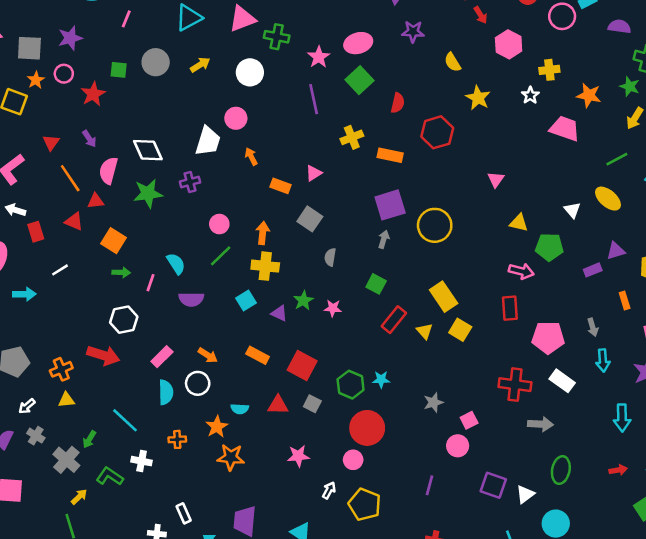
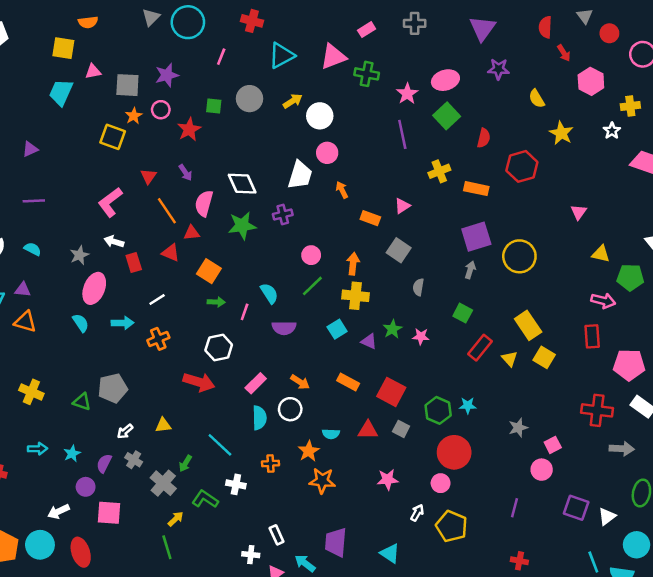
white circle: (250, 72) -> (320, 116), moved
orange cross: (61, 369) -> (158, 339), moved

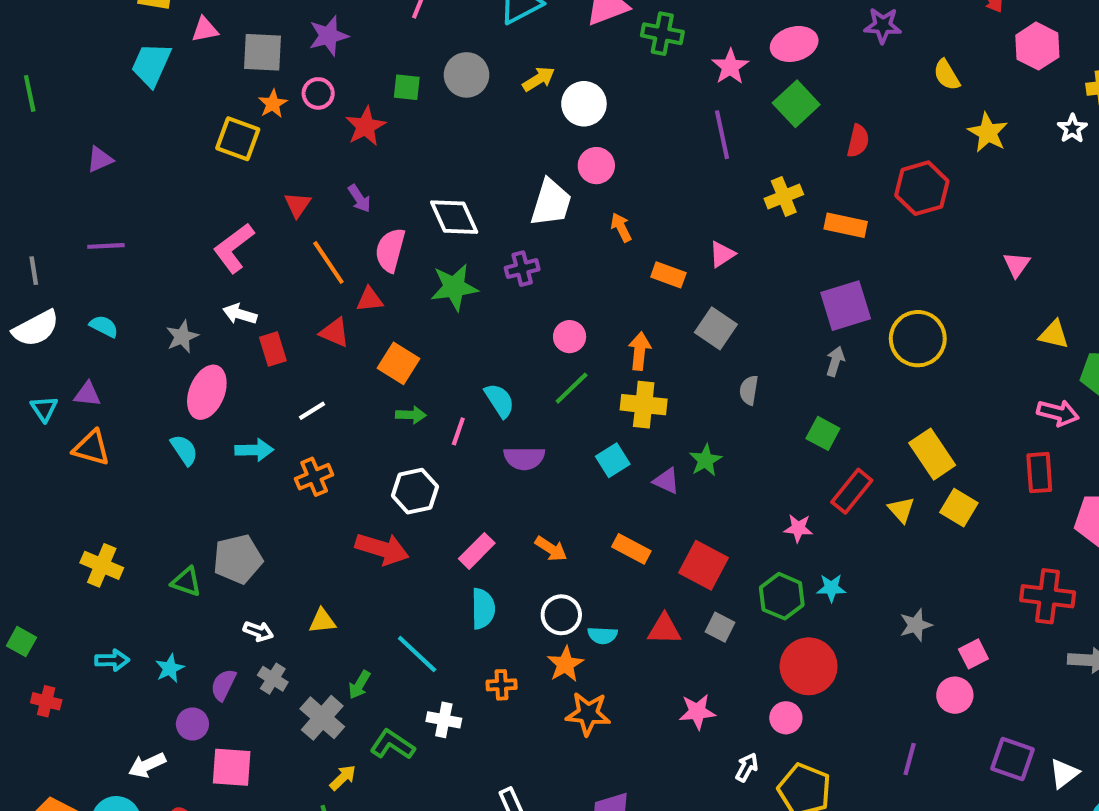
pink star: (421, 336) -> (798, 528), moved
white circle: (290, 409) -> (561, 615), moved
white arrow: (125, 431) -> (258, 631), turned -119

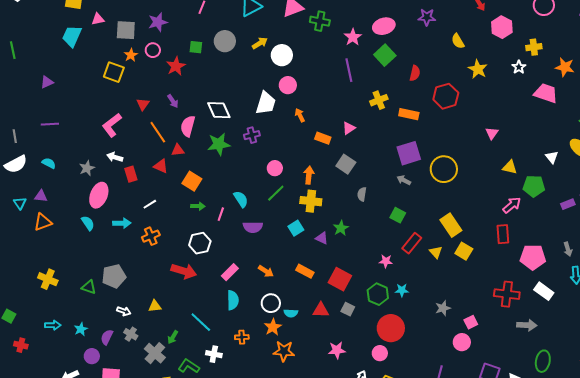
gray arrow: (835, 361) -> (404, 180), turned -80
pink arrow: (1058, 413) -> (512, 205), turned -54
orange triangle: (91, 448) -> (43, 222), turned -36

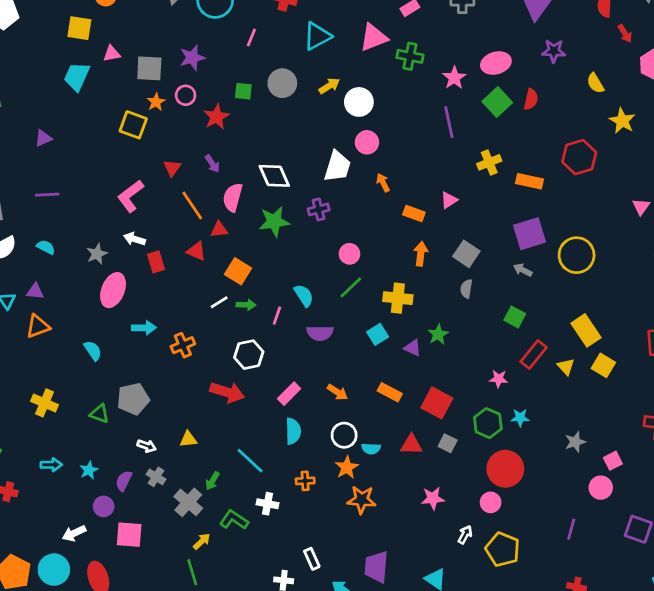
red semicircle: (415, 73) -> (531, 99), moved
gray square: (346, 164) -> (466, 254), moved
orange arrow: (309, 175) -> (421, 254), moved
white line: (150, 204) -> (219, 302), moved
cyan semicircle: (88, 223) -> (93, 351), moved

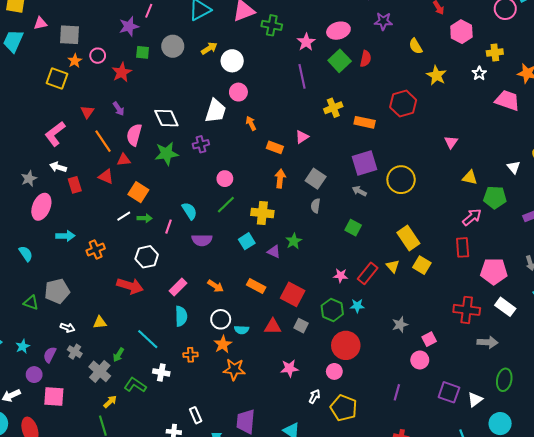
purple star: (192, 58) -> (129, 26), moved
red rectangle: (534, 355) -> (368, 273), moved

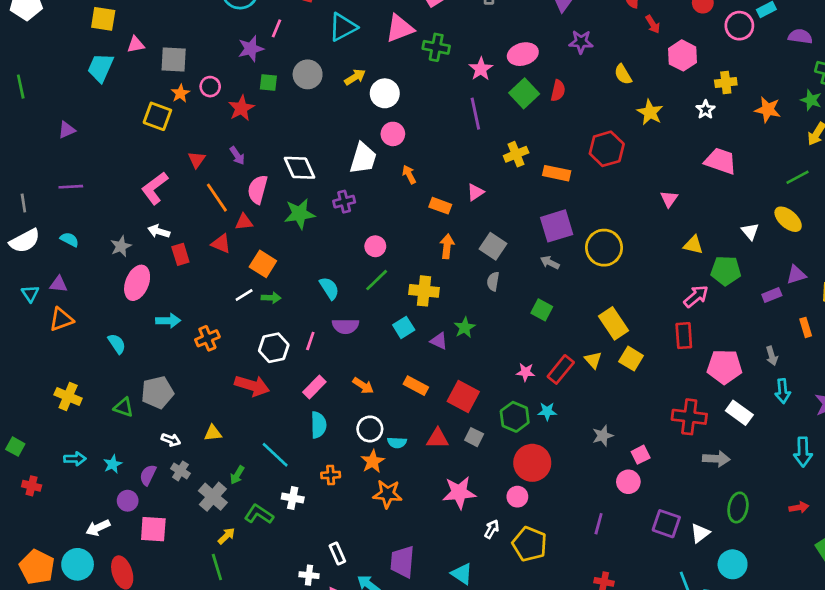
pink trapezoid: (507, 100) -> (720, 161), moved
pink line: (169, 227) -> (310, 341), moved
pink star: (289, 368) -> (459, 493), size x1.4

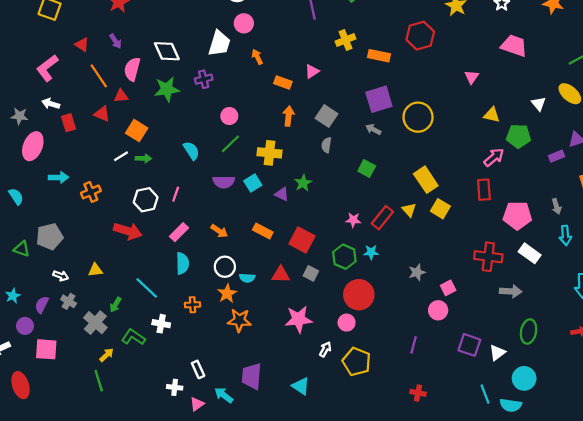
red triangle: (197, 160) -> (82, 45), turned -32
gray star: (121, 246) -> (19, 116), turned 30
purple semicircle: (346, 326) -> (224, 182), moved

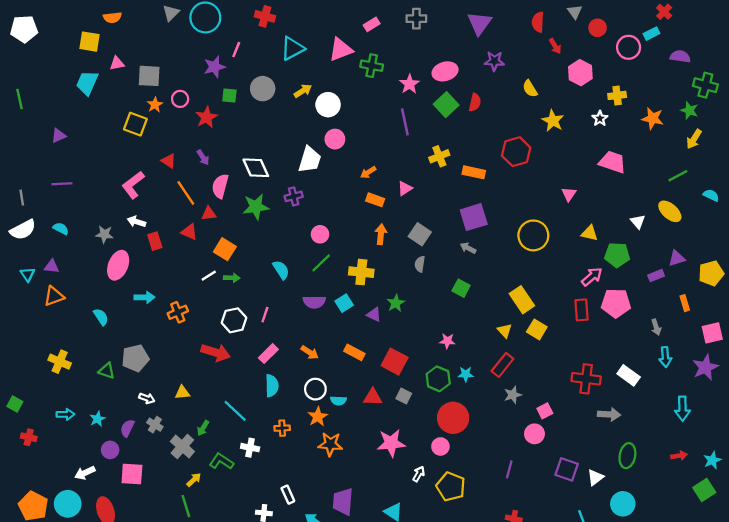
orange arrow: (257, 57) -> (368, 172), moved, turned -96
yellow circle: (418, 117) -> (533, 235), moved
pink pentagon: (517, 215) -> (616, 303), moved
red rectangle: (382, 218) -> (502, 365), moved

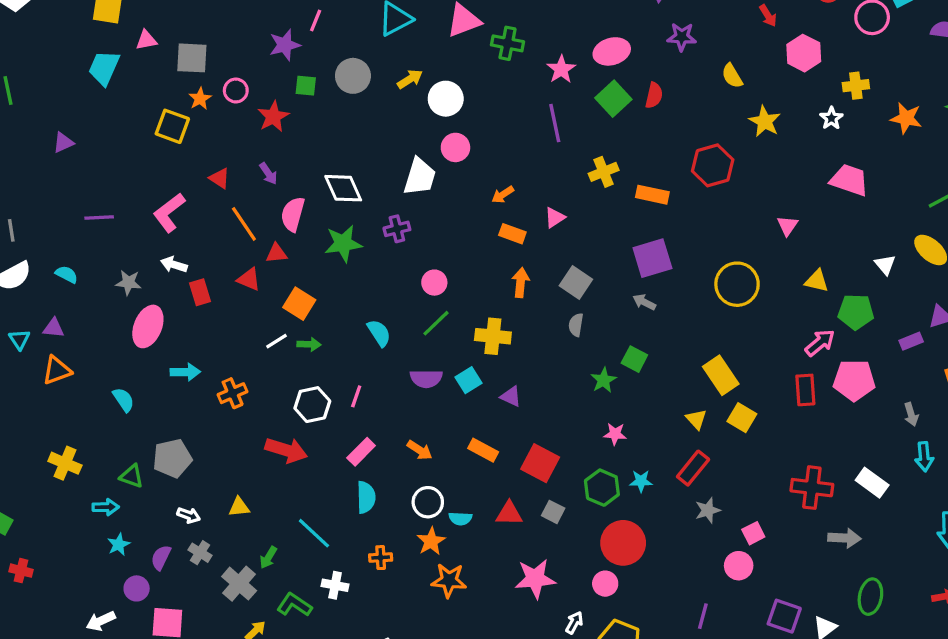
purple line: (62, 184) -> (99, 217), moved
green star: (396, 303) -> (604, 380), moved
cyan arrow: (65, 414) -> (106, 507), moved

